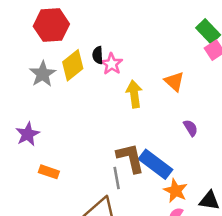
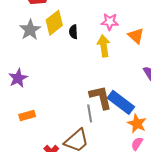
black semicircle: (98, 55) -> (73, 32), moved
pink star: (112, 64) -> (110, 22), moved, turned -30
orange rectangle: (49, 172) -> (27, 115), moved, turned -35

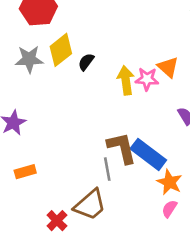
pink star: (110, 22) -> (147, 79), moved
gray star: (30, 30) -> (29, 59), turned 30
black semicircle: (73, 32) -> (86, 62), turned 40

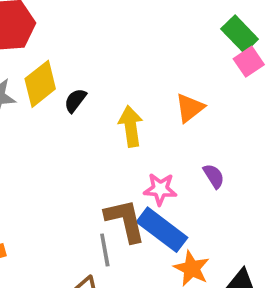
orange triangle: (168, 67) -> (190, 108), turned 40
pink star: (147, 79) -> (160, 189), moved

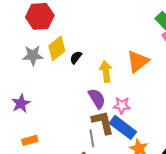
orange triangle: (190, 108) -> (138, 61), size x1.4
purple semicircle: (214, 176) -> (97, 98), moved, size x1.5

